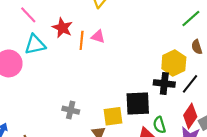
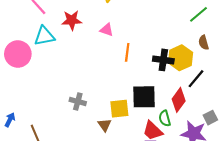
red star: (62, 28) -> (72, 20), turned -30
orange line: (82, 40) -> (127, 52), moved
black cross: (164, 84) -> (163, 60), moved
red diamond: (190, 116) -> (179, 100), moved

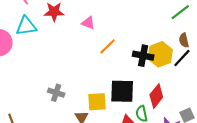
orange line: (127, 52) -> (108, 46), turned 36
black line: (196, 79) -> (182, 58), moved

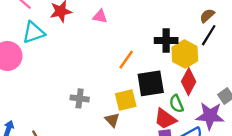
brown semicircle: (184, 40) -> (207, 16), turned 72
orange line: (108, 46) -> (126, 60), moved
yellow hexagon: (160, 54) -> (185, 54), moved

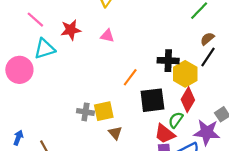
yellow square: (126, 100) -> (104, 111), moved
green semicircle: (176, 104) -> (176, 120), turned 56

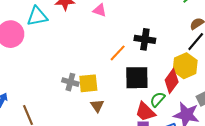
black cross: (168, 61) -> (145, 39), moved
yellow hexagon: (185, 74) -> (185, 66), moved

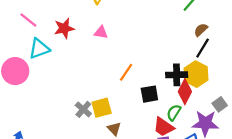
black cross: (145, 39) -> (177, 75), moved
black square: (137, 78) -> (149, 94), size x0.7
gray cross: (70, 82) -> (83, 109), turned 35

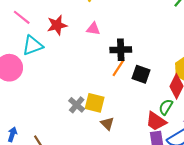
black cross: (177, 75) -> (121, 50), moved
black square: (149, 94) -> (141, 74), moved, turned 30
yellow square: (102, 108) -> (95, 103), turned 30

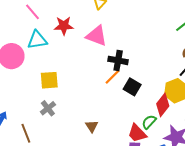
pink triangle: (93, 29) -> (97, 36), size x1.6
yellow square: (95, 103) -> (49, 80), moved, turned -30
gray cross: (77, 105) -> (48, 108), moved

